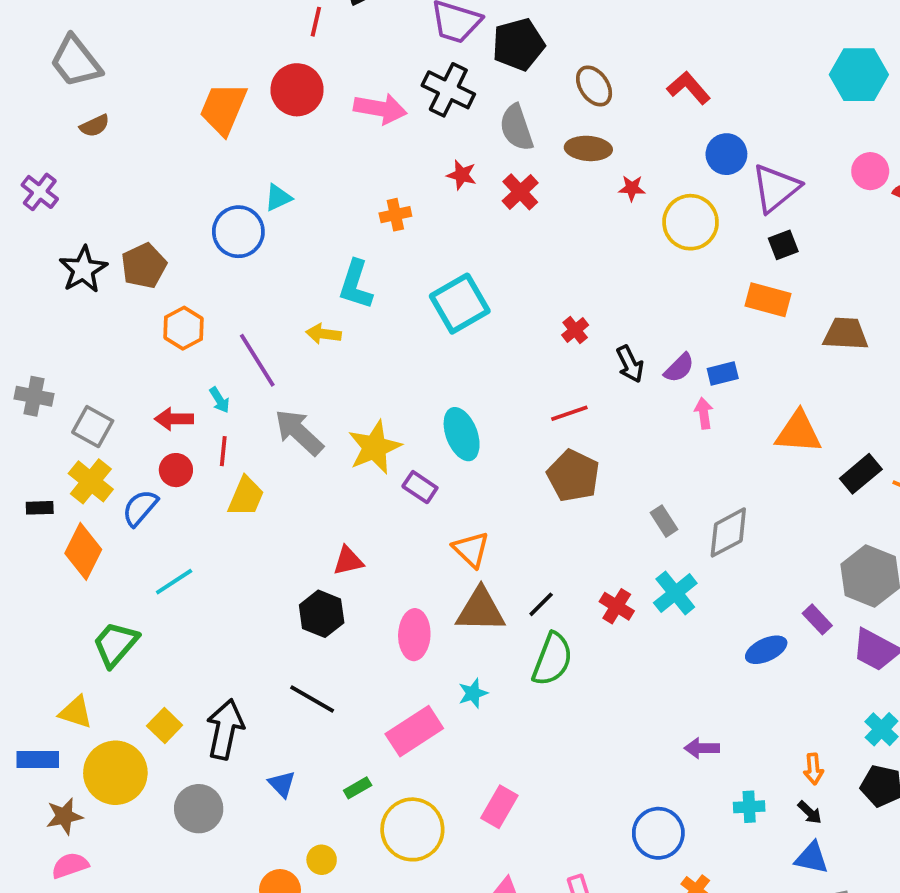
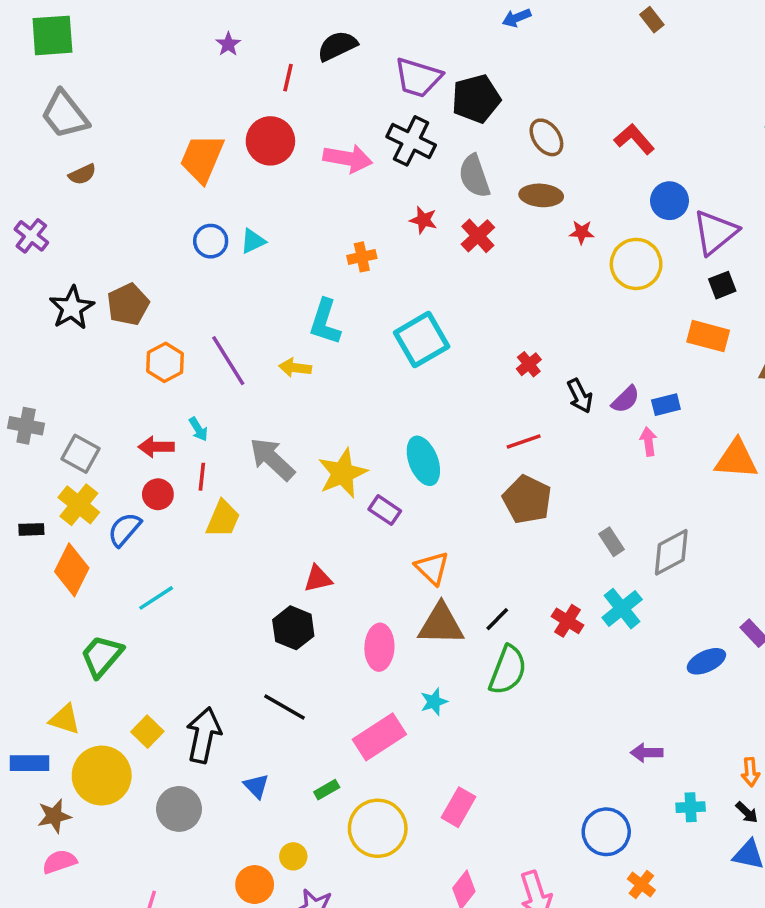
blue circle: (238, 232) -> (211, 241), moved, size x0.7
purple line: (257, 360) -> (228, 361), moved

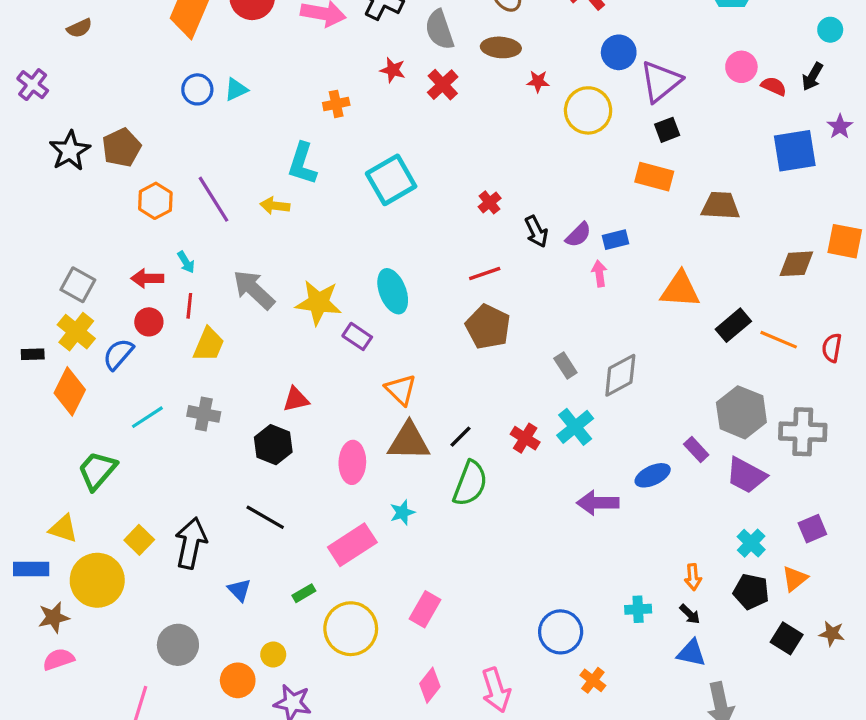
gray cross: (26, 426) -> (204, 414), moved
yellow star: (343, 473) -> (318, 303), turned 30
purple arrow: (647, 753) -> (598, 503), moved, size x1.4
gray circle: (179, 809) -> (178, 645), moved

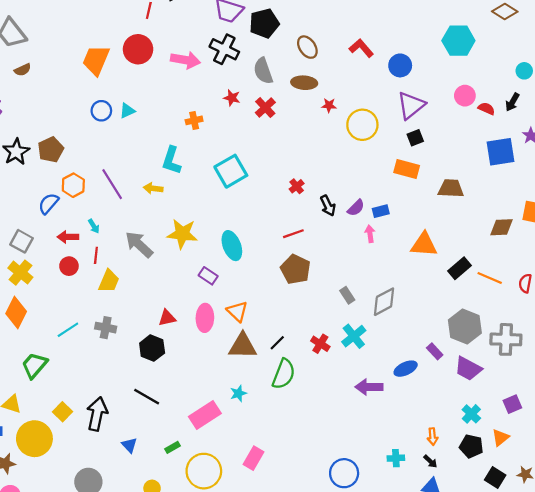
blue circle: (619, 52) -> (400, 65), moved
yellow star: (318, 303) -> (182, 234), moved
blue semicircle: (118, 354) -> (48, 204), moved
pink ellipse: (352, 462) -> (205, 318), moved

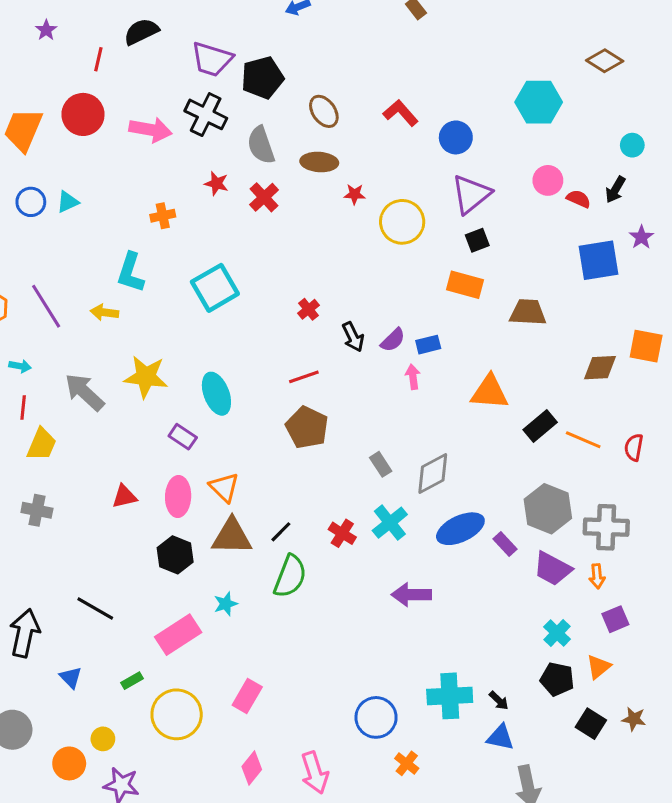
cyan arrow: (94, 226) -> (20, 366), turned -48
black hexagon: (152, 348) -> (175, 555), moved
blue ellipse: (406, 369) -> (460, 529), moved, size x1.4
orange arrow: (433, 437) -> (597, 576), moved
cyan cross: (396, 458) -> (450, 696), size x1.8

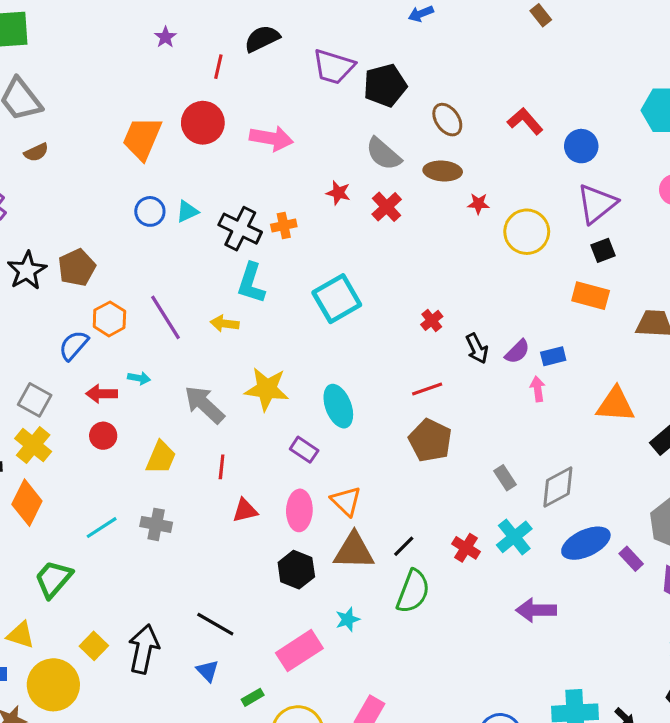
black cross: (206, 114) -> (240, 229), moved
gray semicircle: (261, 145) -> (383, 154), turned -30
red line: (23, 407) -> (222, 467), moved
blue triangle: (71, 678) -> (208, 671), moved

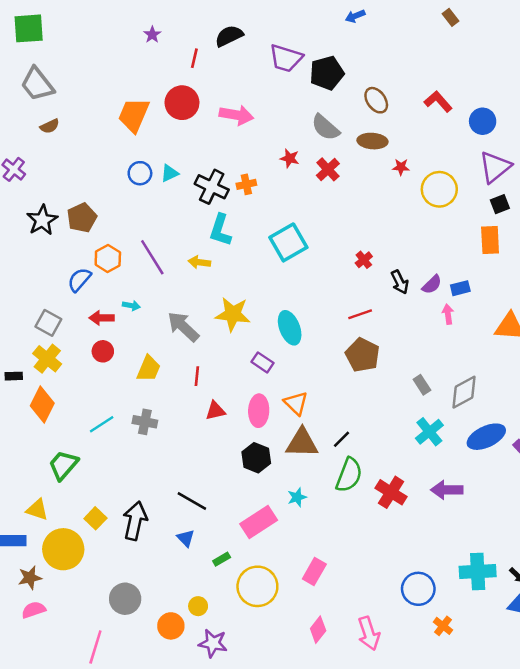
orange rectangle: (591, 296) -> (490, 240), turned 72
red cross: (466, 548) -> (391, 492), moved, size x1.4

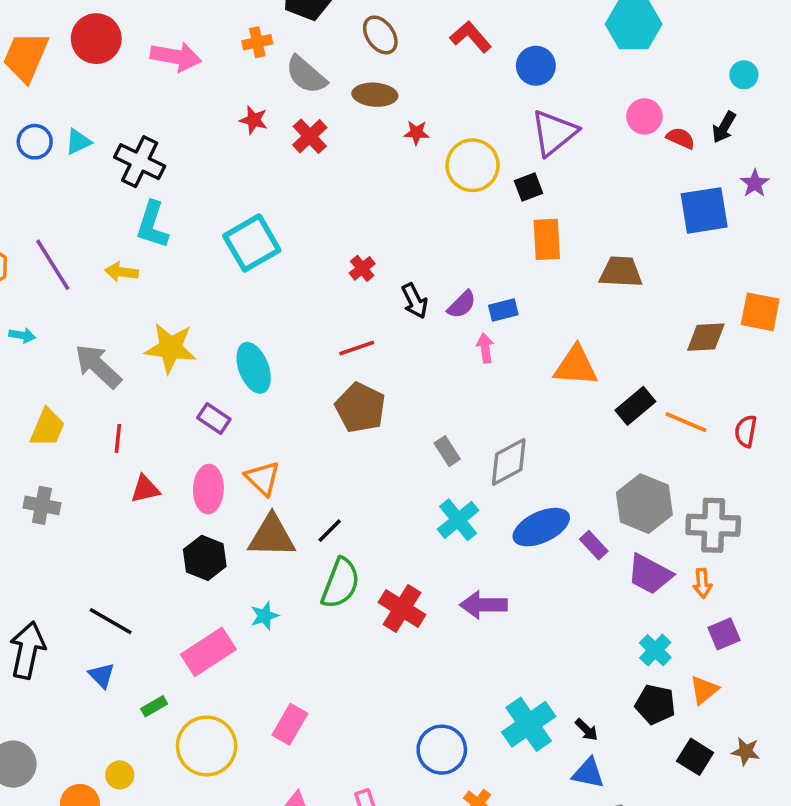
orange cross: (246, 184) -> (257, 42), moved
black square: (500, 204) -> (529, 187), moved
cyan cross: (478, 571) -> (529, 724), turned -32

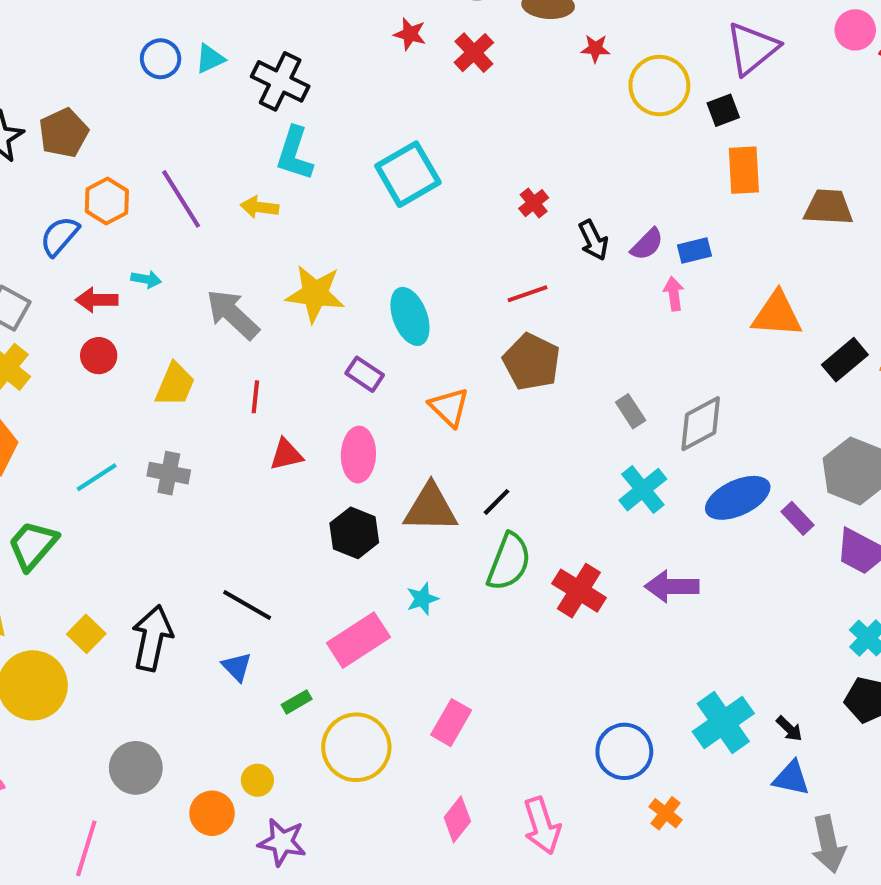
orange triangle: (263, 478) -> (449, 407), moved

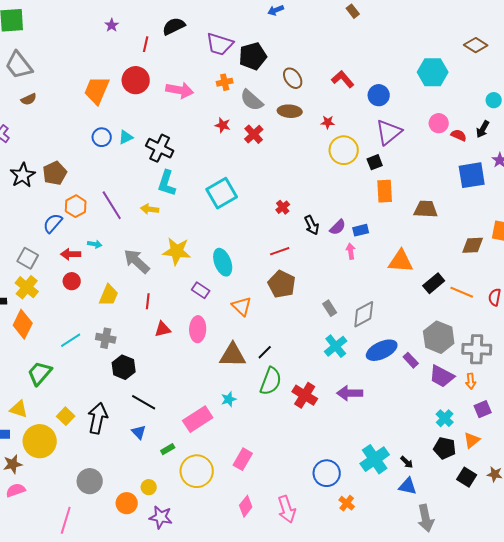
red star: (595, 48) -> (328, 122), moved
black hexagon: (354, 533) -> (124, 367), moved

